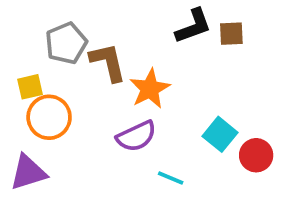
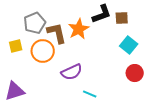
orange star: (150, 89) -> (79, 29), moved
orange circle: (49, 117) -> (43, 51), moved
cyan square: (220, 134) -> (129, 45), moved
red circle: (256, 155) -> (135, 73), moved

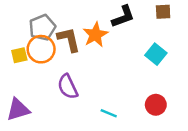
brown square: (122, 18) -> (163, 12), moved
orange circle: (43, 51) -> (41, 49), moved
purple semicircle: (72, 72) -> (68, 87), moved, turned 90
red circle: (135, 73) -> (156, 105), moved

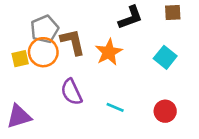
orange star: (95, 35) -> (109, 52), moved
cyan line: (109, 113) -> (115, 107), moved

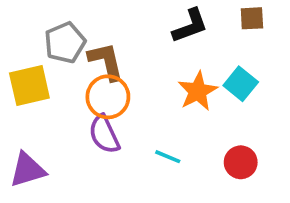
orange circle: (43, 52) -> (108, 97), moved
orange star: (109, 52) -> (198, 91), moved
yellow square: (20, 59) -> (29, 86), size x1.6

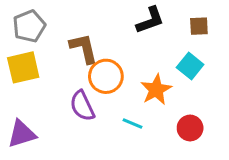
brown square: (252, 18) -> (199, 26), moved
gray pentagon: (65, 43) -> (29, 26), moved
orange star: (198, 91) -> (156, 90), moved
orange circle: (108, 97) -> (106, 76), moved

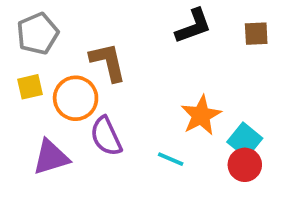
cyan square: (190, 66) -> (245, 140), moved
yellow square: (23, 67) -> (30, 87), size x0.6
orange circle: (106, 76) -> (76, 98), moved
purple triangle: (22, 134) -> (51, 157), moved

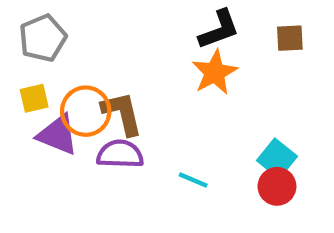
brown L-shape: (108, 62) -> (122, 113), moved
orange star: (201, 115) -> (215, 72), moved
purple semicircle: (106, 136) -> (120, 154), turned 117
purple triangle: (51, 157) -> (58, 135), moved, turned 39

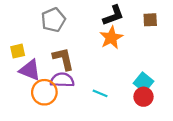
gray pentagon: (43, 38) -> (53, 20), moved
orange circle: (86, 111) -> (44, 92), moved

